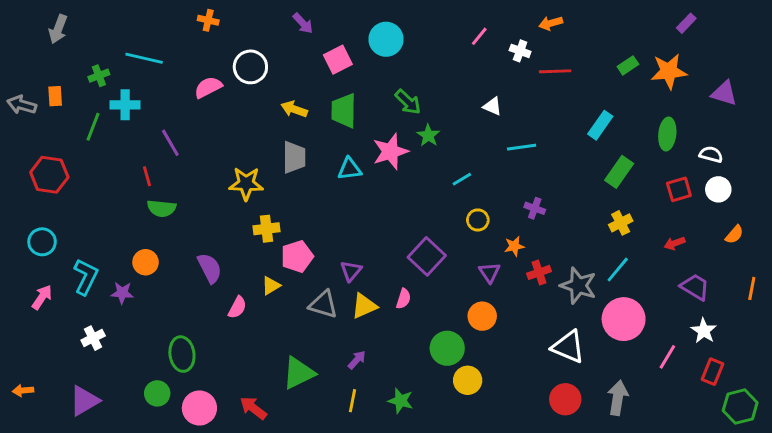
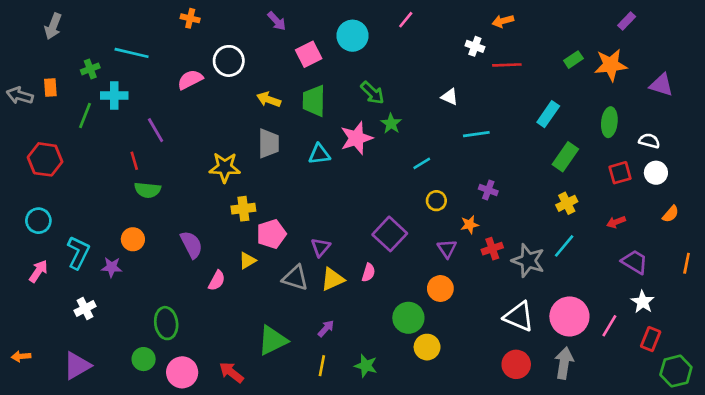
pink line: (479, 36) -> (406, 20), moved
pink circle: (624, 319) -> (569, 316), moved

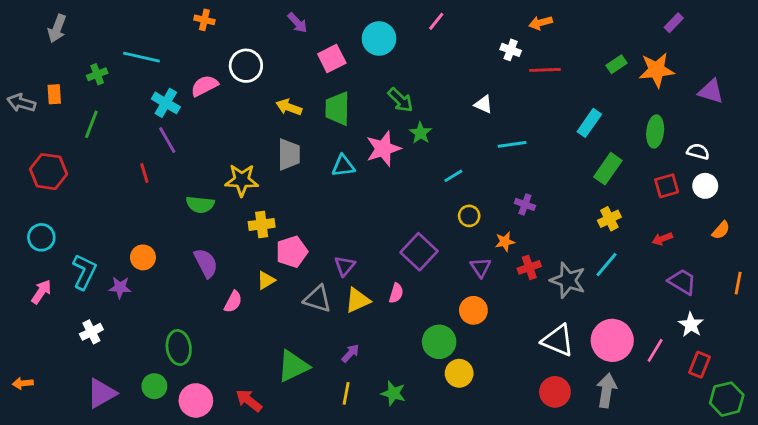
cyan cross: (114, 96) -> (166, 103), moved, turned 30
green semicircle: (148, 190) -> (200, 204), moved
purple triangle: (77, 366) -> (101, 393), moved

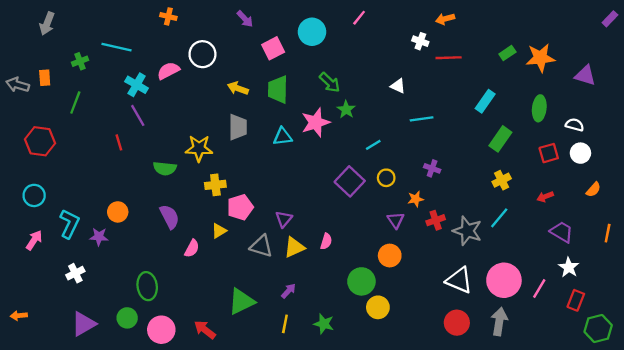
purple rectangle: (674, 23) -> (610, 19), moved
purple square: (419, 252) -> (350, 181), moved

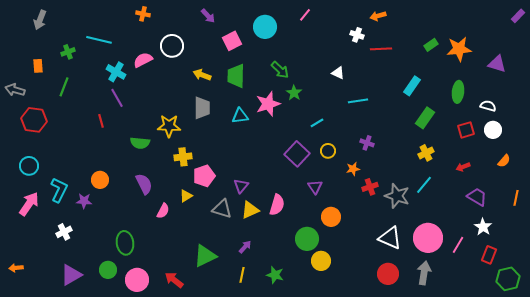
gray arrow: (18, 85) -> (15, 90), moved
purple triangle: (396, 220) -> (315, 187), moved
pink arrow: (34, 240) -> (29, 204), size x1.4
pink semicircle: (326, 241) -> (277, 205), size x1.5

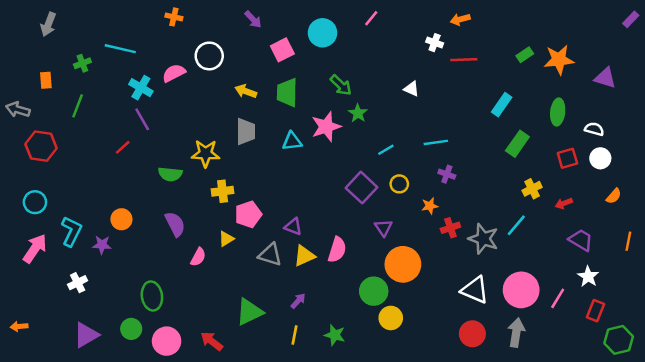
cyan line: (358, 101) -> (436, 142), moved
red line: (101, 121) -> (123, 147), turned 64
yellow cross: (426, 153) -> (532, 189), moved
purple triangle: (241, 186) -> (293, 227), turned -49
orange circle: (331, 217) -> (403, 264), size x1.5

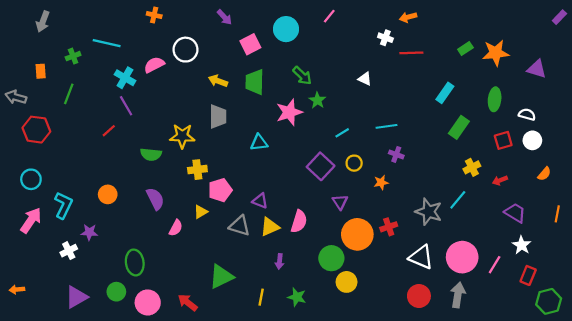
cyan triangle: (292, 141) -> (259, 143), moved
red cross: (450, 228) -> (389, 227), moved
purple star: (102, 245) -> (89, 232), moved
purple arrow: (298, 301) -> (280, 261), moved, turned 144

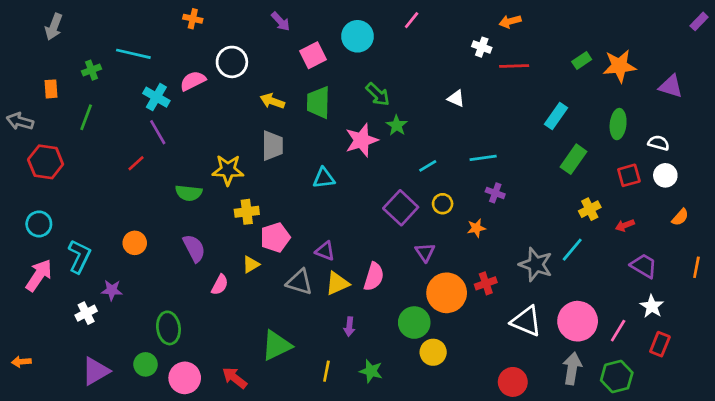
red circle: (419, 296) -> (513, 382), moved
green hexagon: (549, 301) -> (617, 377), moved

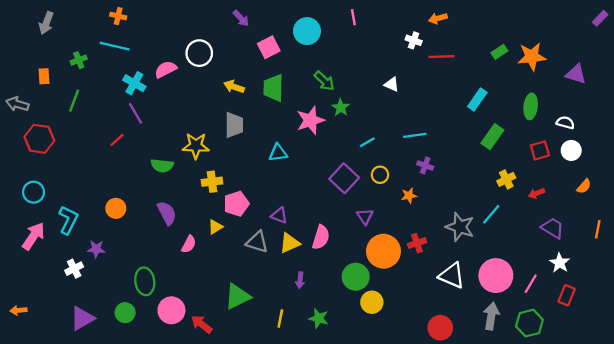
orange cross: (193, 19) -> (118, 16), moved
pink line: (412, 20) -> (353, 17), turned -49
pink circle: (185, 378) -> (171, 310), moved

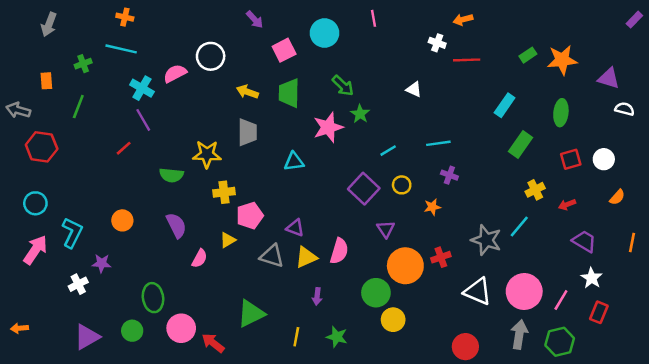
white semicircle: (565, 123) -> (625, 109), moved

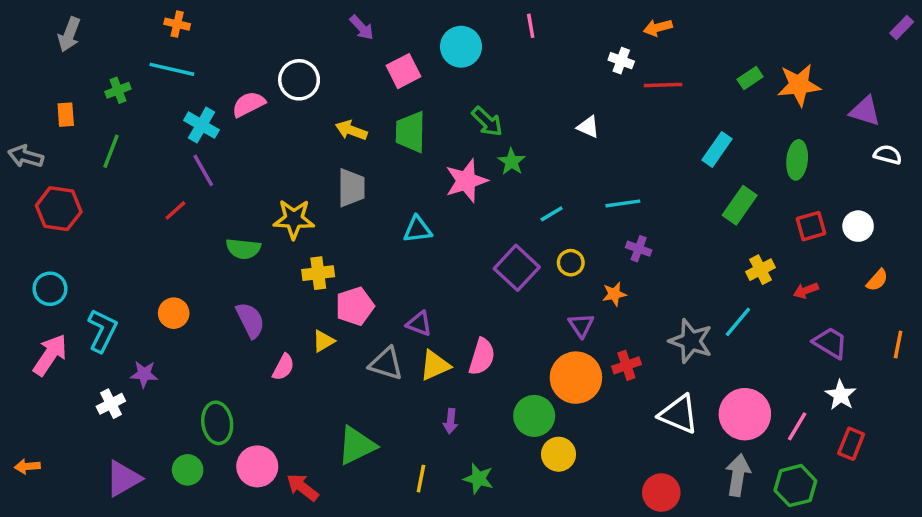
purple triangle: (386, 229) -> (581, 325), moved

